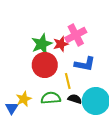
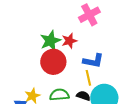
pink cross: (76, 35) -> (89, 15), moved
yellow line: (68, 81) -> (88, 78), moved

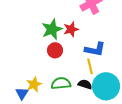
red circle: (53, 62) -> (55, 50), size x0.6

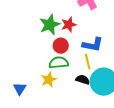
red circle: (55, 50) -> (61, 46), moved
green semicircle: (61, 83) -> (59, 63), moved
yellow star: (34, 84) -> (49, 80), moved

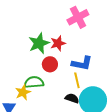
green semicircle: (59, 63) -> (34, 82), moved
yellow star: (49, 80) -> (23, 92), moved

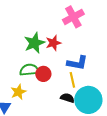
red circle: (50, 64) -> (43, 74), moved
green semicircle: (34, 82) -> (29, 70), moved

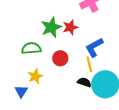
blue L-shape: (77, 63) -> (94, 47), turned 140
green semicircle: (29, 70) -> (31, 48), moved

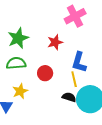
green star: (51, 27) -> (18, 38), moved
blue L-shape: (94, 47) -> (79, 62), turned -45

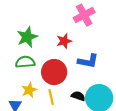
blue L-shape: (79, 62) -> (88, 61), turned -95
red circle: (45, 73) -> (54, 72), size x1.6
yellow line: (74, 79) -> (51, 97), moved

